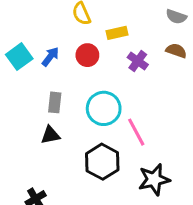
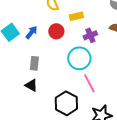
purple cross: (138, 61) -> (90, 35), turned 32
cyan circle: (104, 108) -> (79, 58), moved
black triangle: (50, 135) -> (31, 85), turned 40

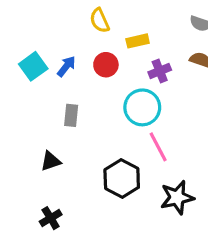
black triangle: (31, 85) -> (51, 161), moved, turned -48

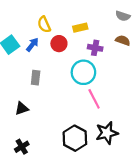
yellow semicircle: (100, 20) -> (44, 24), moved
purple cross: (160, 71) -> (95, 48), turned 32
black hexagon: (122, 179) -> (75, 138), moved

